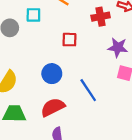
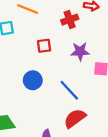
purple star: (118, 47) -> (80, 51), moved
red semicircle: (53, 107) -> (75, 118), moved

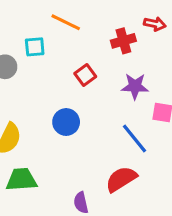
red square: (44, 46) -> (85, 75), turned -32
blue line: (69, 90) -> (134, 139), moved

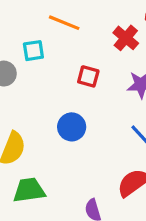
red cross: (123, 41) -> (126, 38), turned -30
red square: (85, 75) -> (88, 76), turned -35

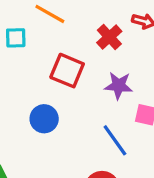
red square: (88, 76) -> (67, 71), size x1.5

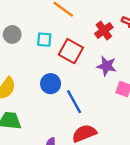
cyan square: (16, 38) -> (44, 40), moved
blue line: (115, 140) -> (74, 102), moved

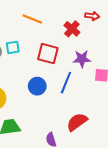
cyan square: (44, 40) -> (13, 47), moved
blue line: (74, 102) -> (66, 83), moved, turned 65

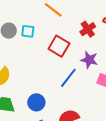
blue circle: (37, 86) -> (36, 102), moved

